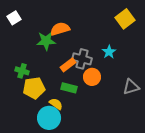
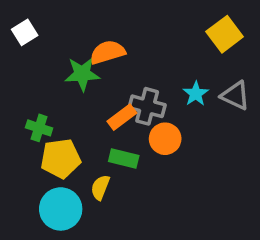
gray triangle: (131, 87) -> (235, 95), moved, turned 42
yellow semicircle: (56, 104) -> (100, 187), turned -104
cyan circle: (49, 118) -> (61, 209), moved

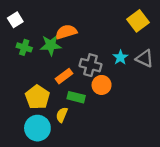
orange rectangle: (122, 117) -> (64, 76), moved
green cross: (39, 128) -> (24, 47), moved
yellow pentagon: (61, 159) -> (37, 97), turned -30

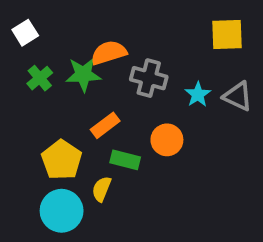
yellow square: (138, 21) -> (227, 34), turned 35
green cross: (24, 47) -> (40, 78), turned 32
gray cross: (91, 65) -> (149, 78), moved

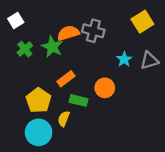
yellow square: (227, 34) -> (142, 22), turned -30
green star: (83, 74) -> (52, 47), turned 30
gray cross: (149, 78) -> (93, 31), moved
gray triangle: (238, 96) -> (149, 60), turned -42

